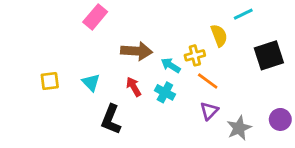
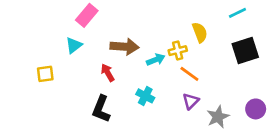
cyan line: (243, 14) -> (237, 13), moved
cyan arrow: (171, 65) -> (156, 60), turned 126
cyan triangle: (91, 82) -> (74, 45), moved, turned 36
red arrow: (134, 87) -> (108, 73), moved
cyan cross: (165, 92) -> (145, 96), moved

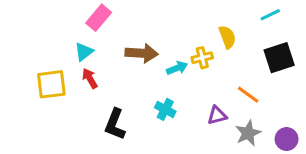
red arrow: (108, 73) -> (90, 78), moved
yellow square: (45, 74) -> (51, 84), size x1.5
orange line: (189, 74) -> (248, 95), moved
purple triangle: (191, 101) -> (217, 115), turned 30
purple circle: (256, 109) -> (287, 139), moved

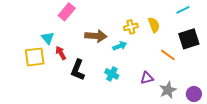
cyan triangle: (84, 52) -> (48, 38), moved, turned -32
yellow cross: (202, 58) -> (131, 27), moved
orange line: (248, 95) -> (168, 55), moved
black L-shape: (115, 124) -> (78, 70), moved

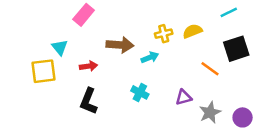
yellow semicircle: (154, 25) -> (192, 31), turned -91
red arrow: (61, 53) -> (89, 66), moved, turned 112
black L-shape: (78, 70) -> (89, 101), moved

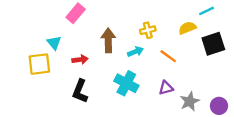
yellow semicircle: (192, 31) -> (187, 28), moved
brown arrow: (120, 45) -> (108, 40), turned -95
orange line: (210, 69) -> (168, 56), moved
cyan cross: (140, 92) -> (126, 83), size x1.5

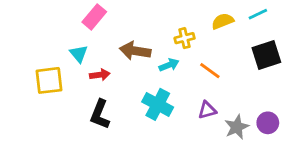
yellow semicircle: (187, 28) -> (223, 21), moved
brown arrow: (108, 40) -> (135, 51), turned -80
cyan triangle: (54, 43) -> (79, 54), moved
purple circle: (219, 106) -> (268, 123), moved

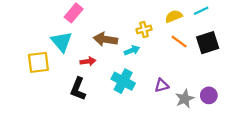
cyan triangle: (79, 54) -> (62, 42), size x1.5
orange line: (210, 71) -> (179, 42), moved
red arrow: (100, 75) -> (88, 61), moved

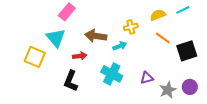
black square: (208, 43) -> (187, 51), moved
yellow square: (38, 62) -> (35, 57), turned 30

